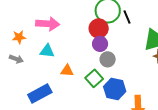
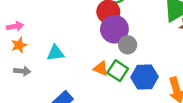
pink arrow: (48, 24) -> (15, 26), moved, size x0.6
purple circle: (100, 44) -> (114, 29), size x1.5
orange triangle: (67, 71) -> (101, 68), moved, turned 32

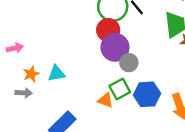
orange star: (19, 45) -> (31, 74), moved
orange triangle: (101, 68) -> (105, 100), moved
green square: (118, 71) -> (120, 89), turned 30

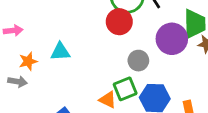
purple circle: (115, 47) -> (172, 39), moved
cyan triangle: (56, 73) -> (60, 52), moved

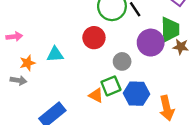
red circle: (119, 22) -> (94, 38), moved

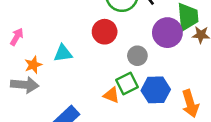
pink arrow: (14, 37) -> (17, 37), turned -49
gray arrow: (18, 80) -> (25, 85), size x1.5

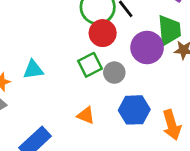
red circle: (105, 32) -> (103, 33), moved
green square: (127, 84) -> (90, 65), moved

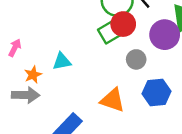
green square: (90, 65) -> (109, 33), moved
orange triangle: (86, 115) -> (113, 100), size x1.5

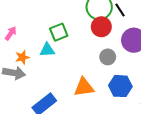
green square: (109, 33) -> (59, 32), moved
orange triangle: (113, 100) -> (84, 87), turned -35

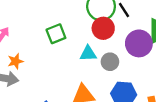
cyan triangle: (47, 50) -> (88, 54), moved

